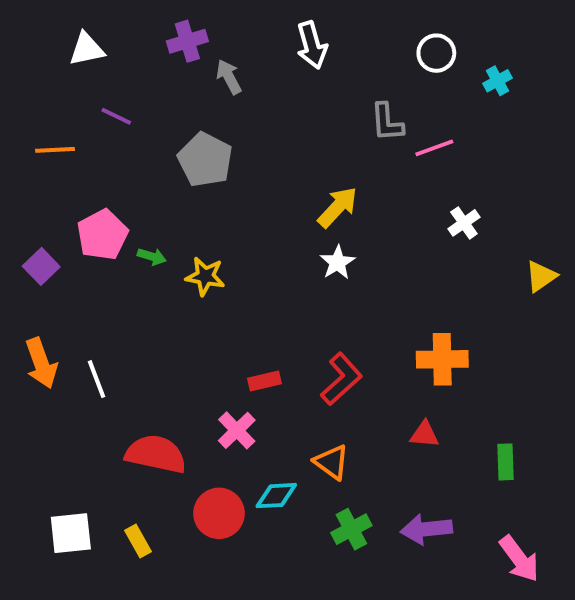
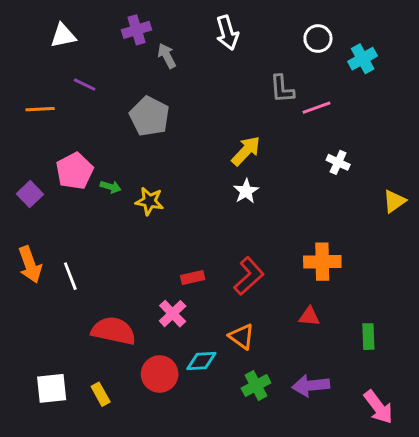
cyan cross: (498, 81) -> (363, 59), size x1.4
white cross: (464, 223) -> (338, 162), turned -30

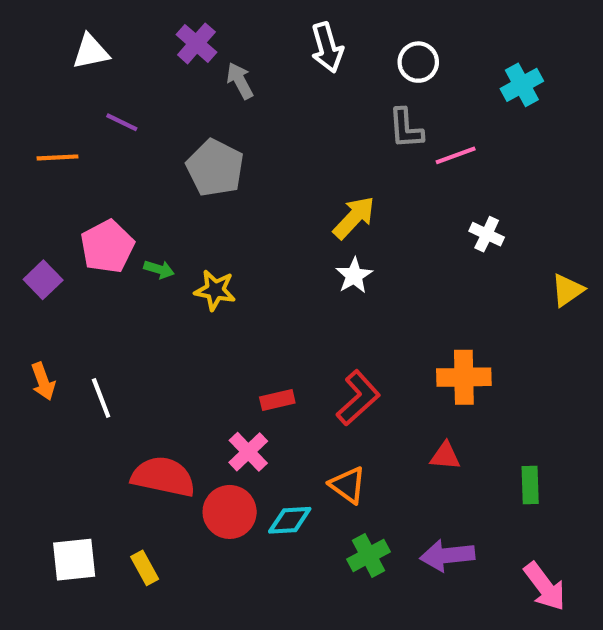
purple cross: (137, 30) -> (196, 43), turned -32
white circle: (318, 39) -> (418, 62), moved
orange arrow: (30, 265) -> (43, 381), size x0.7
red circle: (160, 374) -> (230, 512), moved

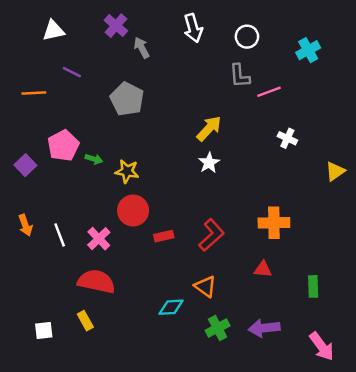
pink cross: (248, 452) -> (99, 239), moved
red circle: (230, 512) -> (133, 210), moved
white square: (74, 560) -> (44, 330), size x0.7
yellow rectangle: (145, 568) -> (85, 321), moved

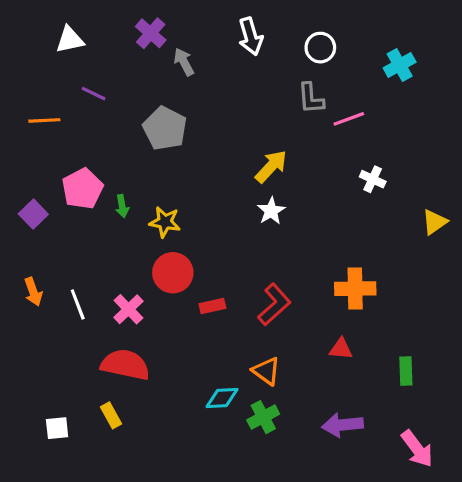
green arrow: (94, 159) -> (122, 206), turned 63
green cross: (218, 328) -> (263, 417), moved

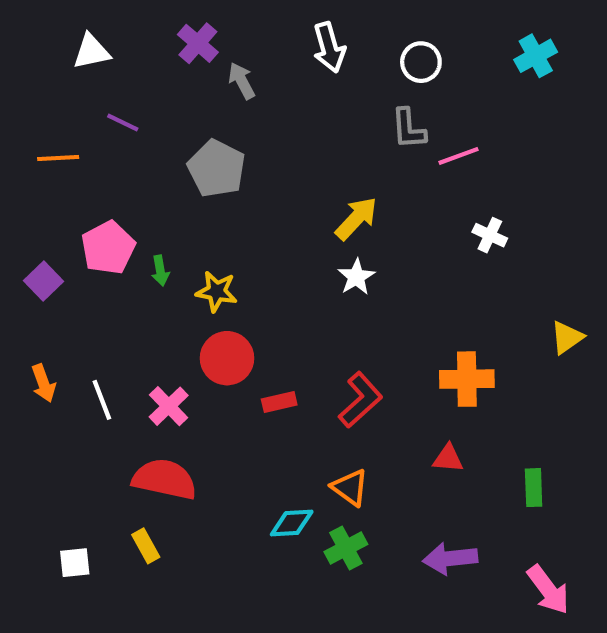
cyan cross: (400, 65) -> (536, 56), moved
yellow triangle: (434, 222) -> (567, 337), moved

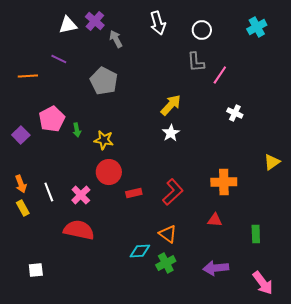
white triangle: (91, 52) -> (68, 25), moved
pink line: (459, 156) -> (220, 75), turned -36
yellow rectangle: (146, 546) -> (23, 208), moved

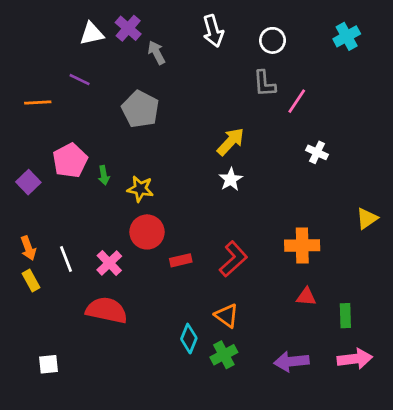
red triangle: (215, 220) -> (306, 297), moved
cyan diamond: (140, 251) -> (189, 339), turned -65
pink arrow: (263, 283) -> (355, 359), moved, turned -60

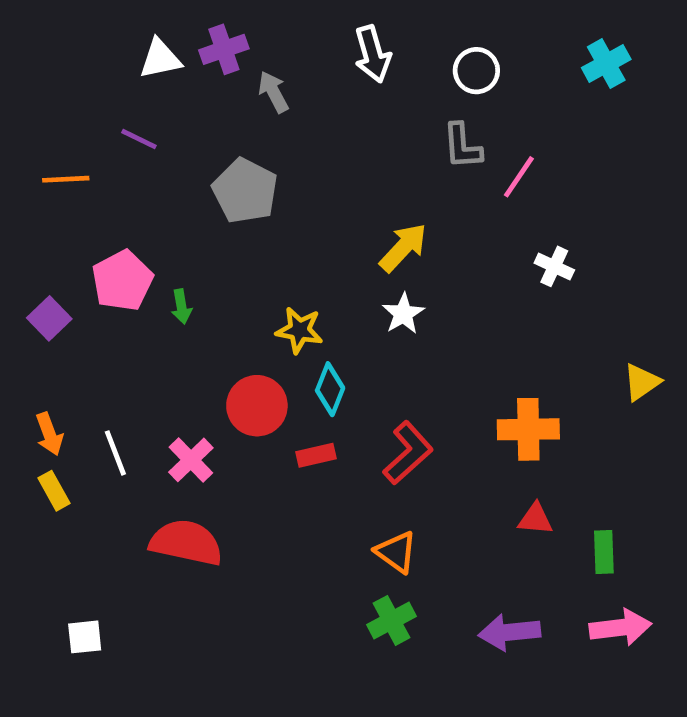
purple cross: (128, 28) -> (224, 49), turned 30
yellow star: (140, 189) -> (299, 330), moved
cyan diamond: (189, 339) -> (330, 389), moved

